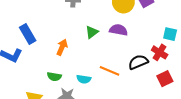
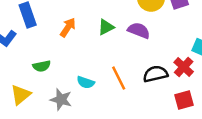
orange arrow: (62, 47) -> (68, 27), moved
orange line: (109, 71) -> (119, 78), turned 30
green semicircle: (54, 77) -> (42, 66), moved, turned -32

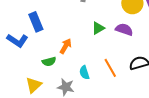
orange arrow: (68, 27) -> (66, 46), moved
cyan semicircle: (86, 82) -> (84, 73), turned 56

